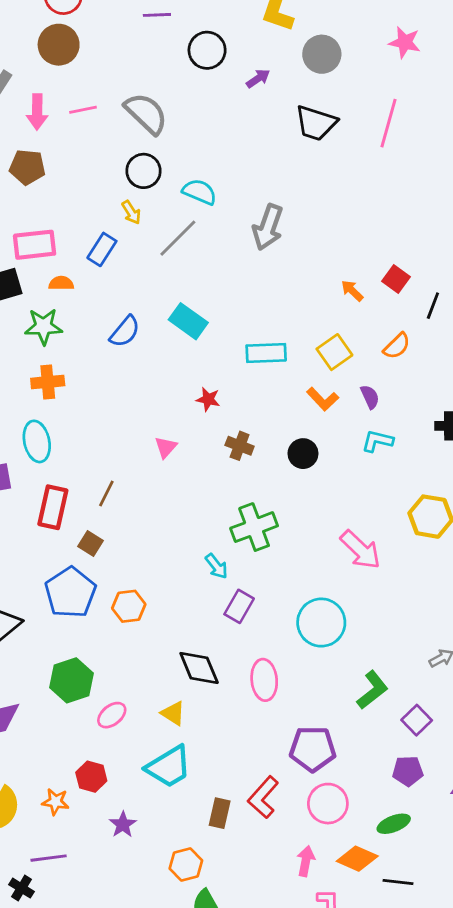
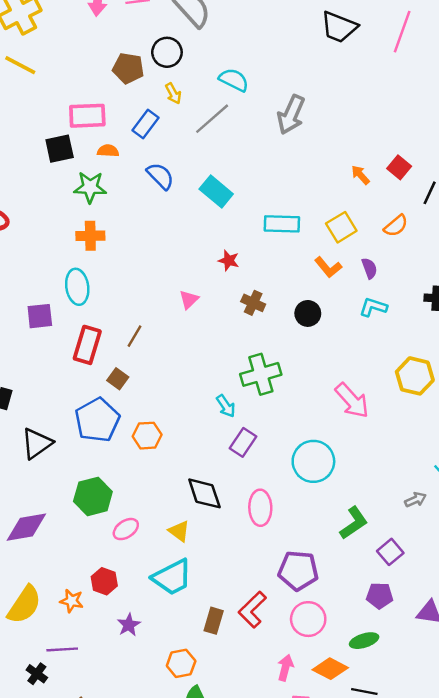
brown pentagon: (27, 167) -> (128, 68), moved
black circle: (143, 171) -> (167, 52), moved
blue semicircle: (125, 332) -> (160, 176), moved, turned -88

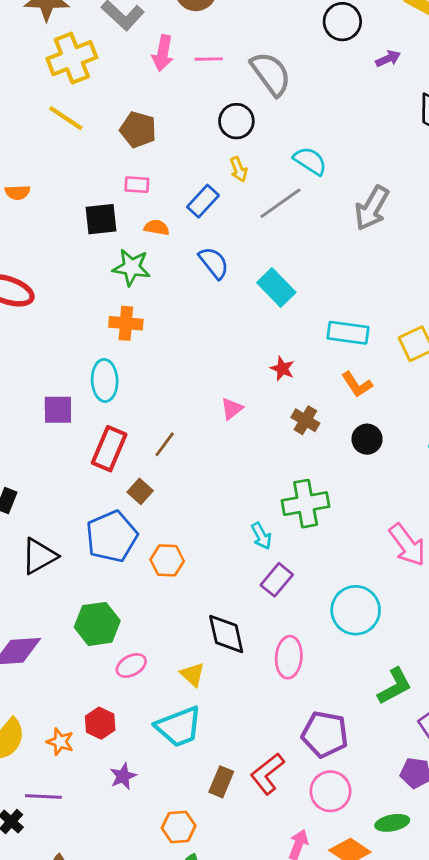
brown pentagon: (128, 68) -> (138, 130), moved
pink rectangle: (87, 116) -> (137, 185), size x0.6
orange L-shape: (328, 267) -> (357, 384), moved

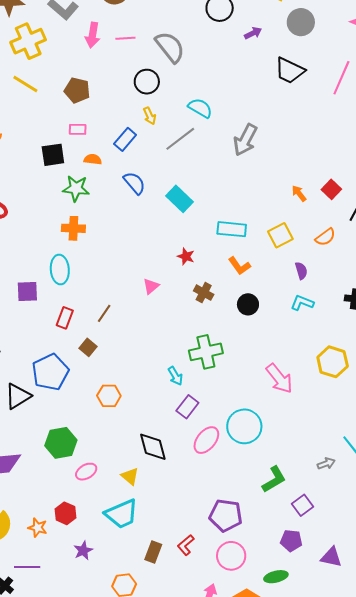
red rectangle: (109, 449) -> (65, 318), size x0.7
blue pentagon: (112, 536) -> (50, 372), moved
pink ellipse: (289, 657) -> (206, 440), moved, turned 36
red L-shape: (267, 774) -> (186, 545), size x0.7

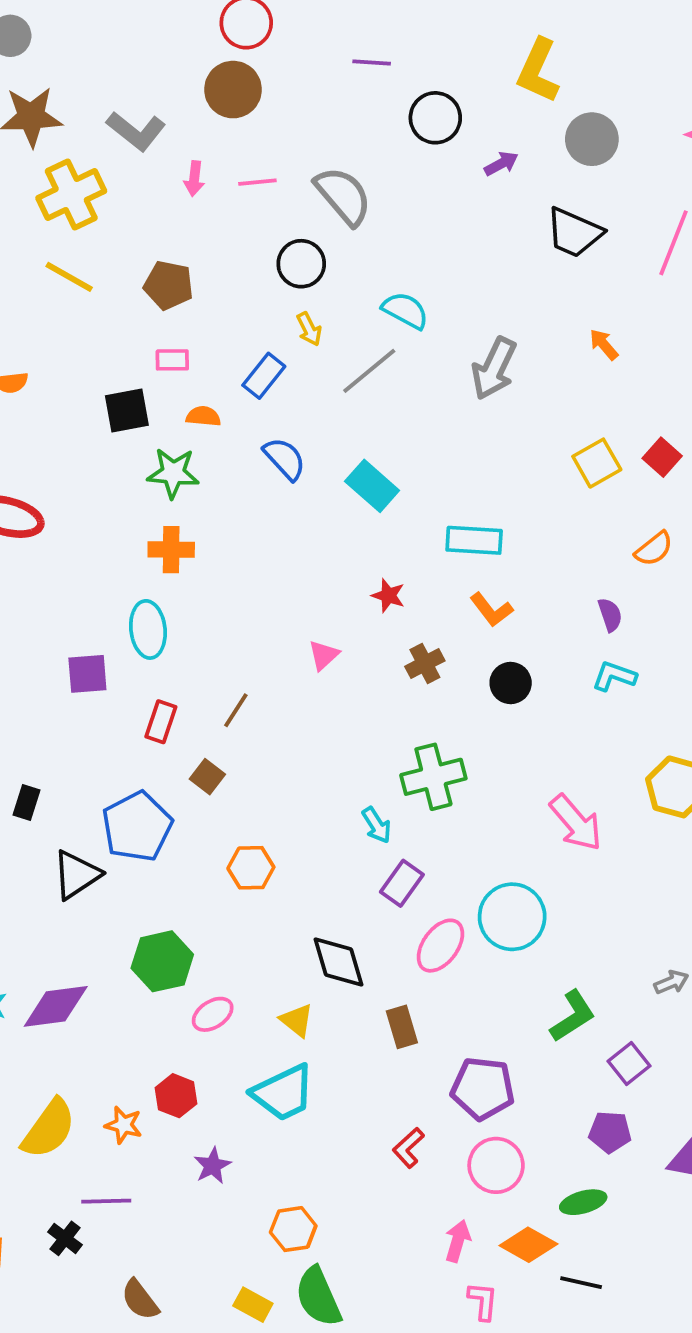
pink arrow: (93, 35) -> (194, 179), size x0.7
orange arrow: (299, 193) -> (604, 344), moved
yellow square: (280, 235) -> (597, 463), moved
brown cross: (204, 293) -> (425, 664), turned 36
brown rectangle: (153, 552) -> (402, 1027), moved, turned -35

